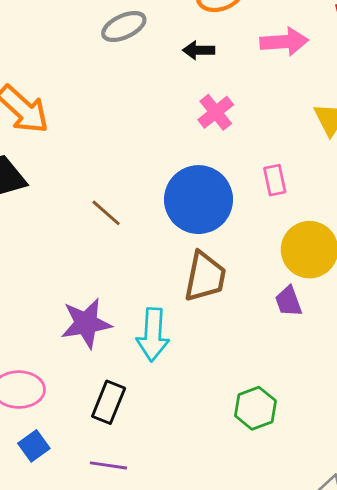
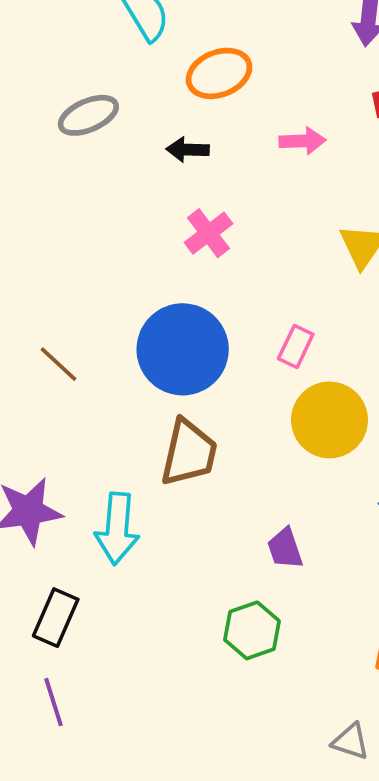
pink arrow: (284, 42) -> (302, 141), size x0.7
pink rectangle: (275, 180) -> (296, 347), moved, turned 36
purple trapezoid: (289, 301) -> (285, 548), moved
purple line: (108, 465) -> (53, 702), turned 63

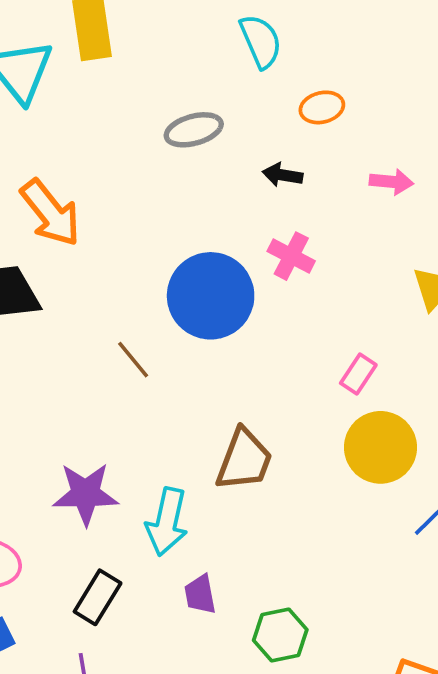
orange ellipse: (219, 73) -> (322, 107), size x0.7
pink cross: (208, 233) -> (291, 256), turned -33
blue circle: (183, 349) -> (211, 296), moved
purple trapezoid: (285, 548) -> (200, 594), moved

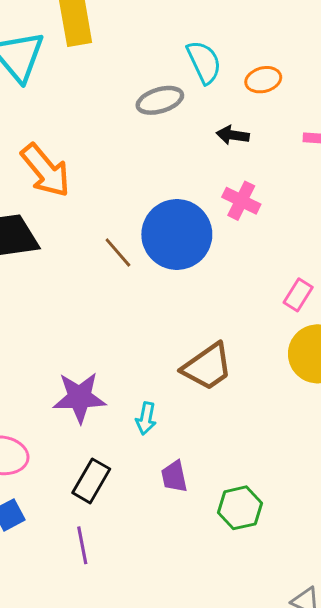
cyan semicircle: (261, 41) -> (204, 62), moved
brown line: (133, 360) -> (118, 252), moved
brown trapezoid: (244, 460) -> (207, 367), turned 36
cyan arrow: (167, 522) -> (146, 418), size x0.6

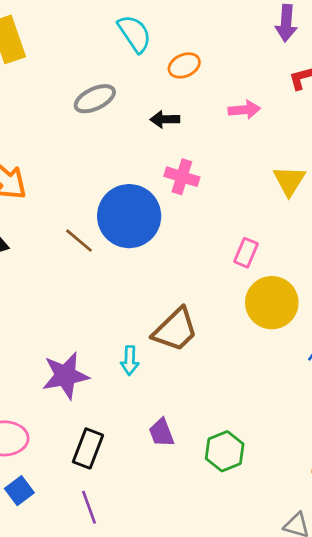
cyan semicircle: (204, 62) -> (135, 34), moved
cyan arrow: (146, 418) -> (130, 361), moved

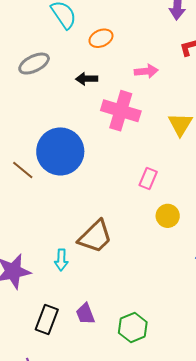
pink cross: (182, 177) -> (121, 111), moved, size x1.5
yellow circle: (272, 303) -> (168, 216), size x0.6
black rectangle: (88, 448) -> (47, 319), moved

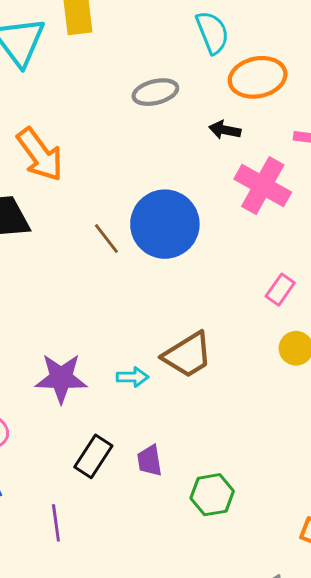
orange ellipse: (101, 38) -> (258, 77), size x1.6
cyan arrow: (61, 260) -> (132, 377), turned -105

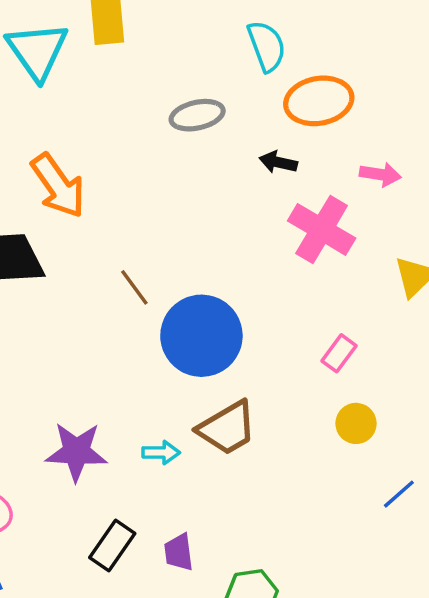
blue circle: (165, 224) -> (201, 336), moved

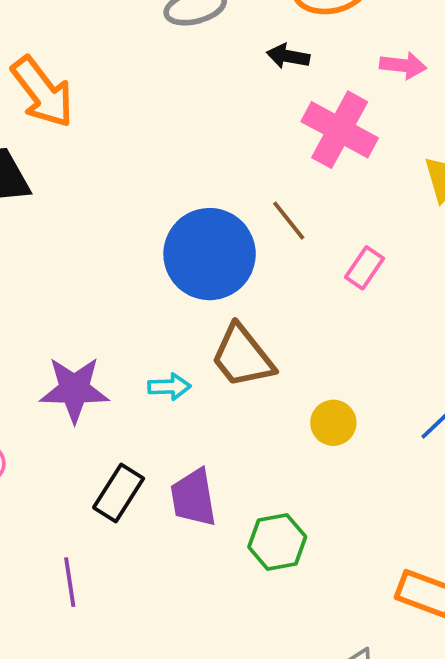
brown line: (134, 287) -> (289, 221), moved
yellow circle: (356, 423) -> (333, 423), moved
brown trapezoid: (227, 428) -> (242, 356), turned 84
purple trapezoid: (179, 552) -> (193, 498), size x1.4

